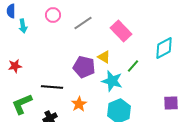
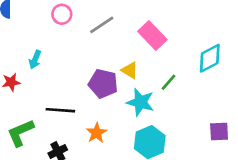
cyan arrow: (23, 26) -> (35, 60), moved, turned 32

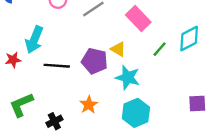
cyan arrow: (35, 60) -> (34, 40), size x1.6
green line: (168, 82) -> (160, 49), moved
black line: (60, 110) -> (57, 66), moved

